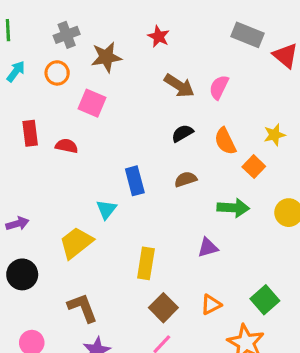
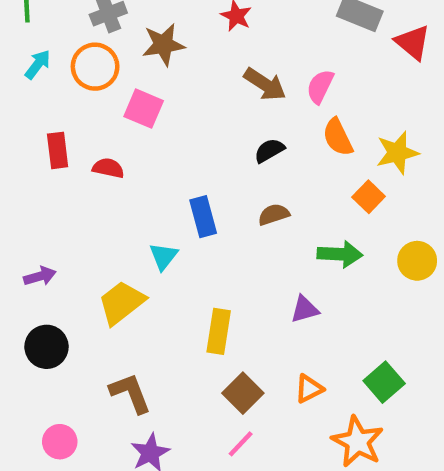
orange circle: (57, 73) -> (95, 67), size x1.4
yellow star: (274, 135) -> (397, 153), size x1.4
orange semicircle: (225, 141) -> (338, 137), moved

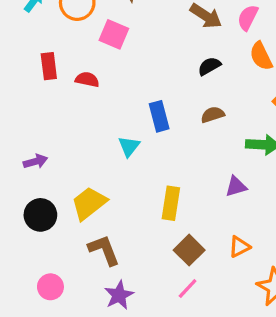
yellow trapezoid: (122, 303) -> (89, 203), moved

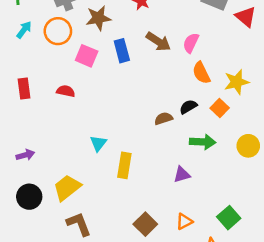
red rectangle: (49, 66) -> (24, 88), moved
black semicircle: (209, 66) -> (188, 107), moved
blue rectangle: (159, 116) -> (122, 51), moved
yellow rectangle: (171, 203) -> (124, 165), moved

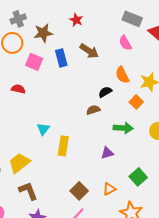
pink semicircle: (191, 43) -> (125, 43), moved, turned -56
black semicircle: (188, 107) -> (105, 92), moved
green square: (229, 218) -> (138, 177), moved

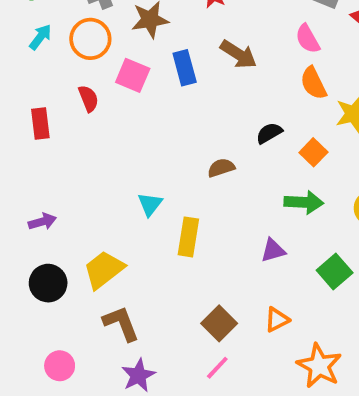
orange semicircle: (122, 75) -> (313, 83), moved
red semicircle: (18, 89) -> (88, 98), moved, turned 56
orange square: (136, 102) -> (313, 152), moved
brown semicircle: (93, 110) -> (221, 168), moved
green square: (138, 177) -> (335, 272), moved

